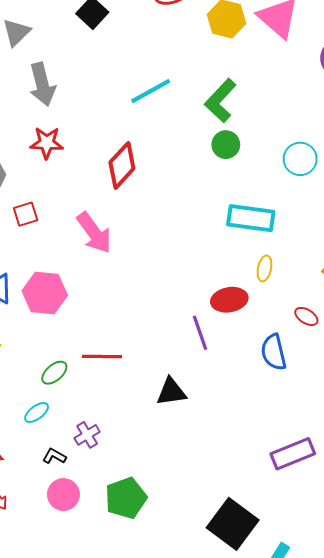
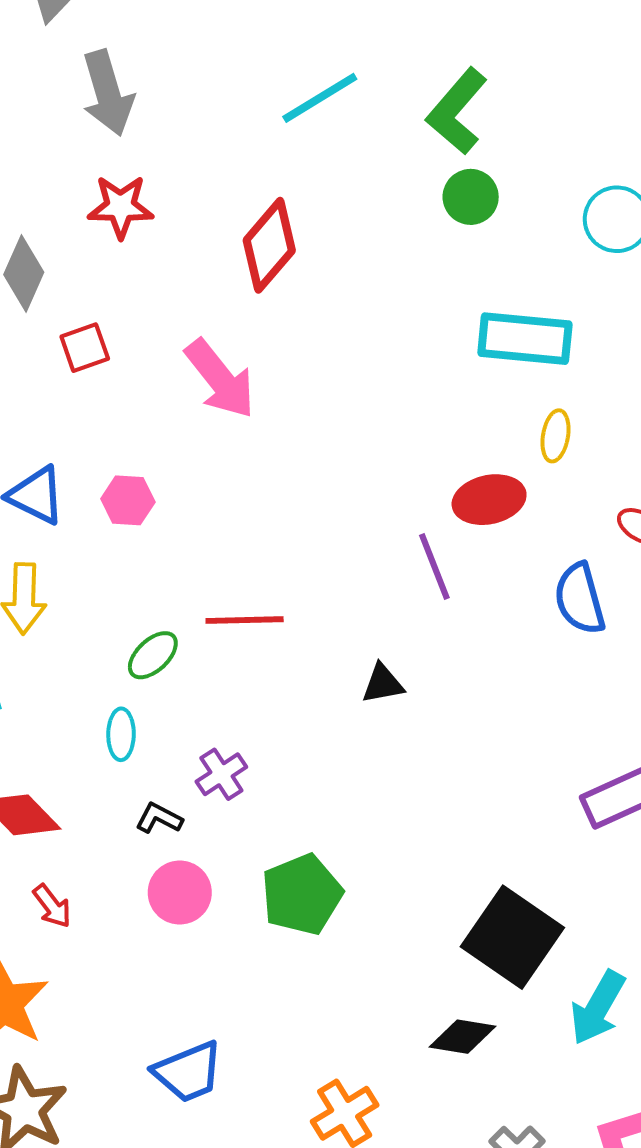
pink hexagon: (45, 293) -> (128, 500), size x0.6
black triangle: (171, 392) -> (383, 684), size x0.7
cyan ellipse: (37, 412) -> (121, 734), turned -50

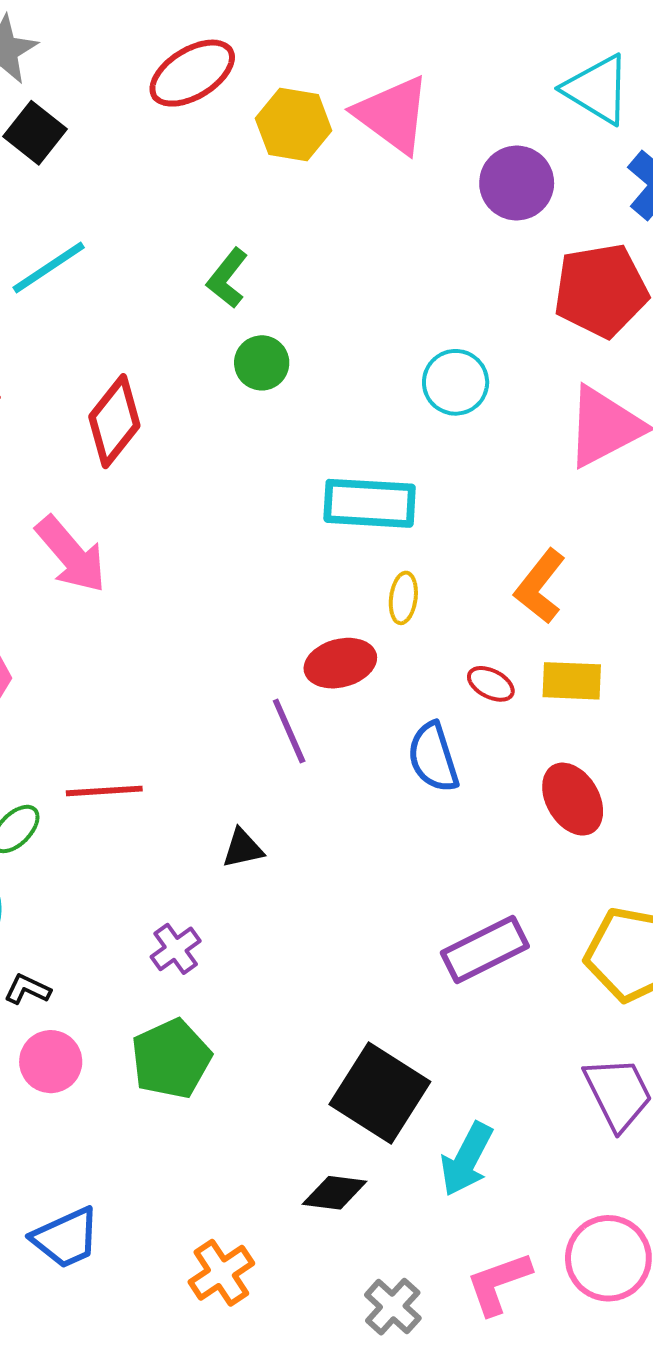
cyan line: (320, 98) -> (49, 268), moved
green L-shape: (457, 111) -> (227, 278), moved, size x0.7
green circle: (471, 197) -> (262, 363), moved
purple cross: (221, 774) -> (176, 949), moved

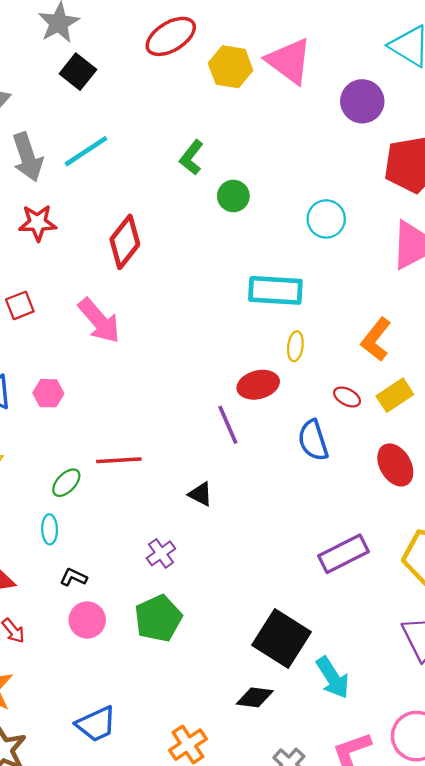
green circle: (262, 363) -> (233, 196), moved
yellow rectangle: (572, 681) -> (395, 395), turned -36
black triangle: (243, 848) -> (201, 494), turned 40
cyan arrow: (467, 1159) -> (333, 678), turned -60

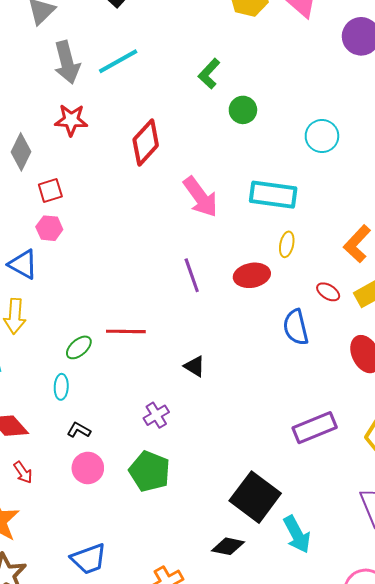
pink arrow: (99, 321) -> (200, 197), moved
pink hexagon: (48, 393) -> (49, 228), moved
purple line: (228, 425) -> (192, 275), moved
green pentagon: (158, 618) -> (150, 471), turned -30

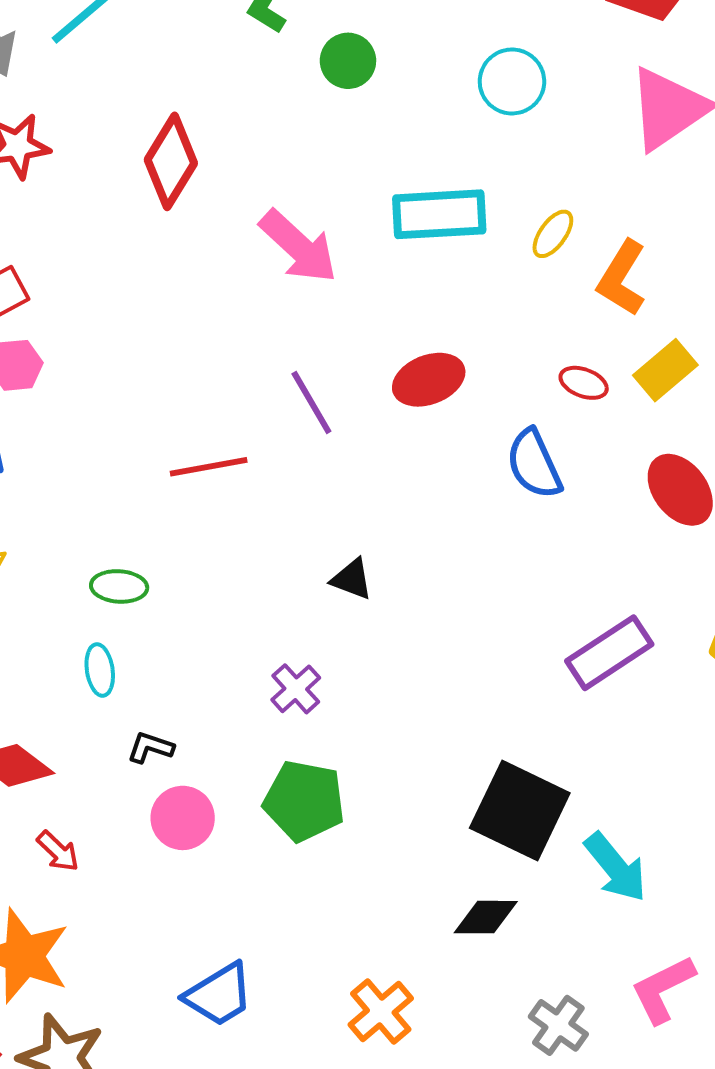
yellow ellipse: (287, 244) -> (553, 234), moved, turned 35
red line: (126, 331) -> (209, 467), moved
green ellipse: (79, 347) -> (119, 586), turned 56

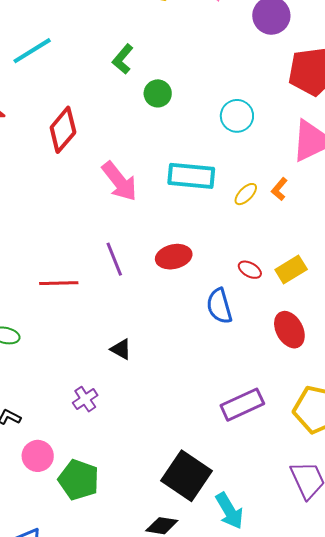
orange L-shape: (622, 278) -> (279, 189), moved, size x0.6
green pentagon: (304, 801) -> (79, 480), moved
pink circle: (183, 818) -> (38, 456), moved

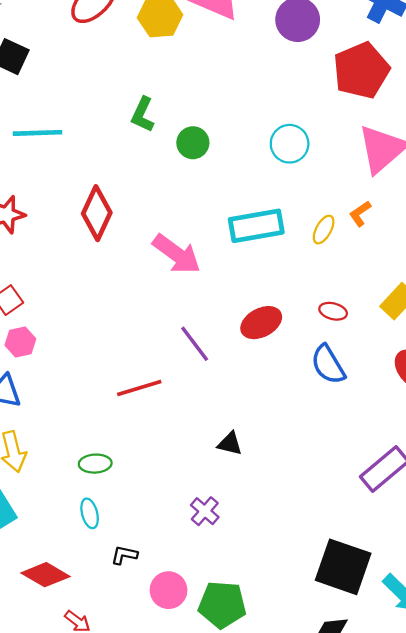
cyan line: (32, 51) -> (37, 133), turned 45
orange L-shape: (279, 189) -> (360, 214), turned 30
red ellipse: (250, 270) -> (333, 311), moved

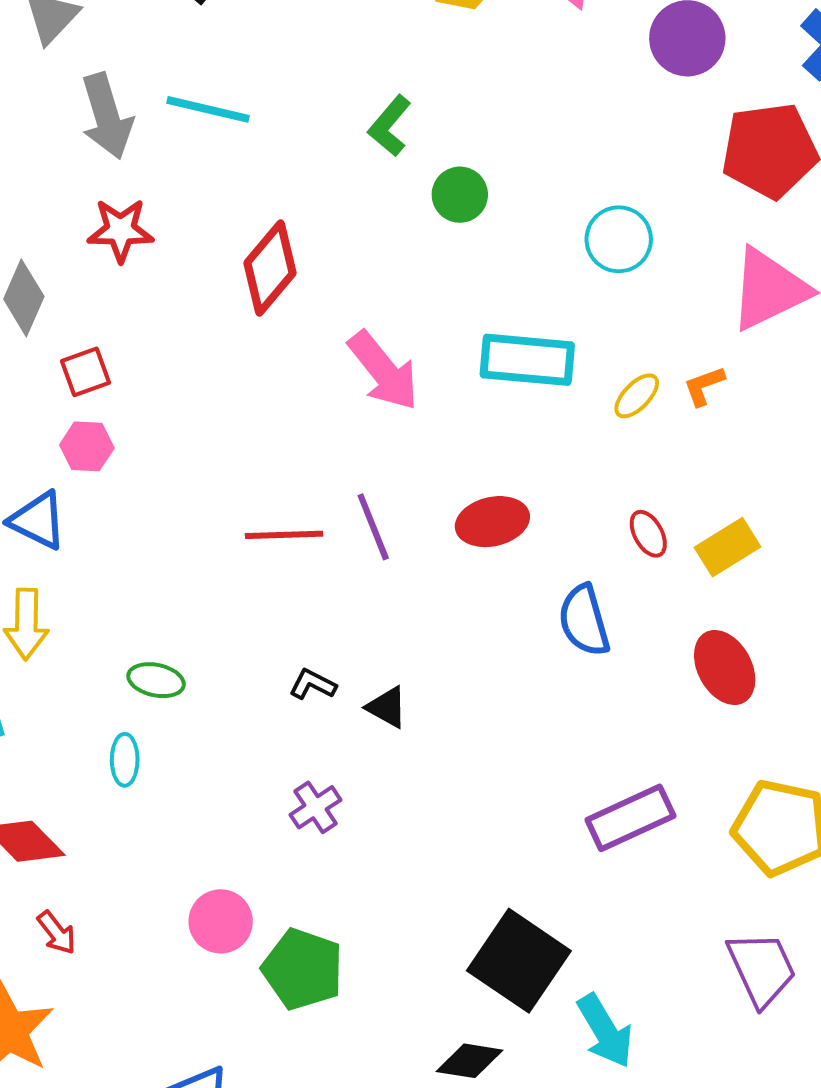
red ellipse: (333, 311) -> (648, 534), moved, turned 32
red line: (139, 388) -> (284, 535), moved
black L-shape: (124, 555) -> (313, 684), moved

